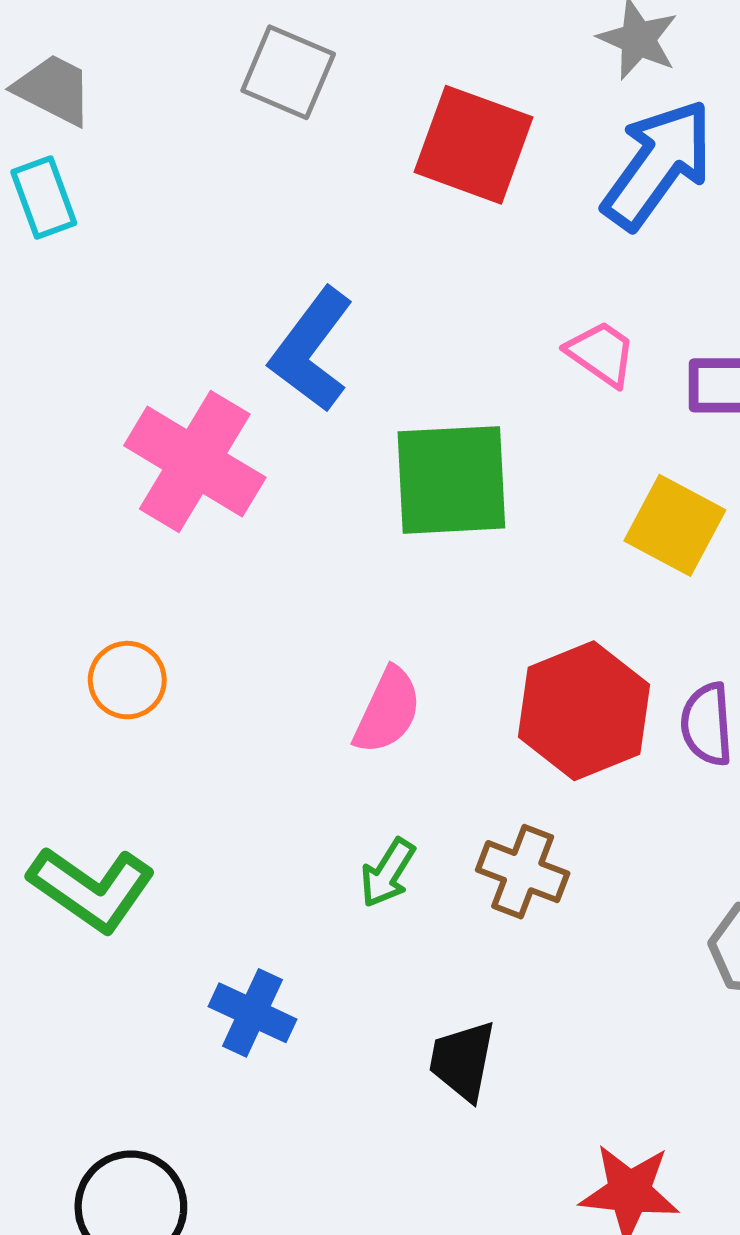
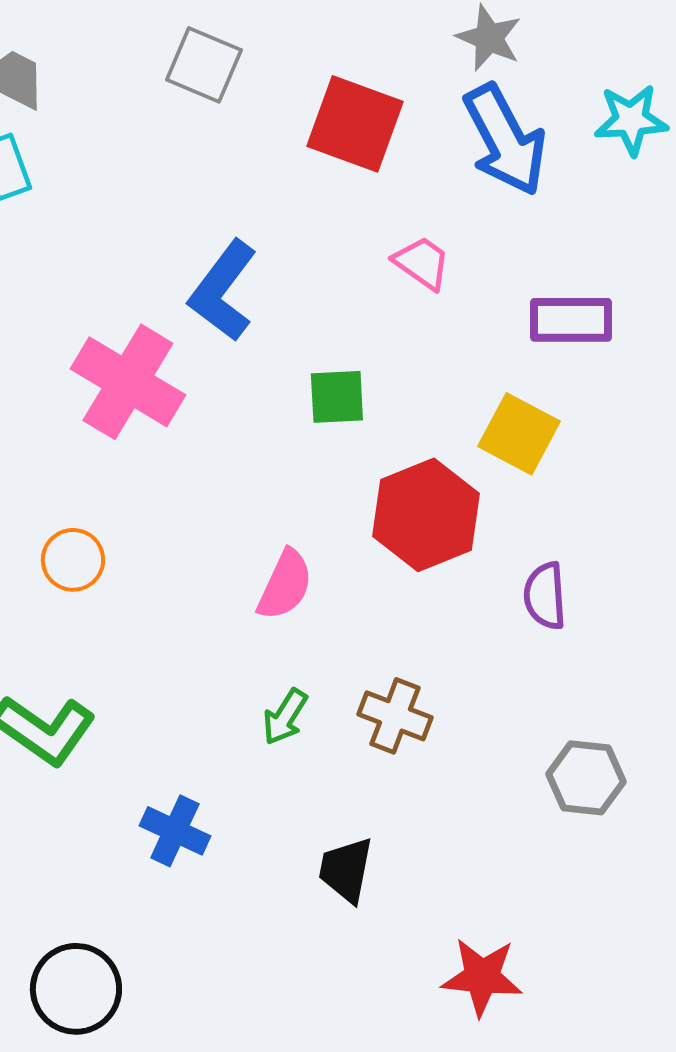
blue arrow: (658, 164) -> (505, 140), turned 116
pink trapezoid: (601, 353) -> (422, 263), moved
green square: (451, 480) -> (337, 397), size x0.6
red hexagon: (584, 711) -> (426, 515), moved

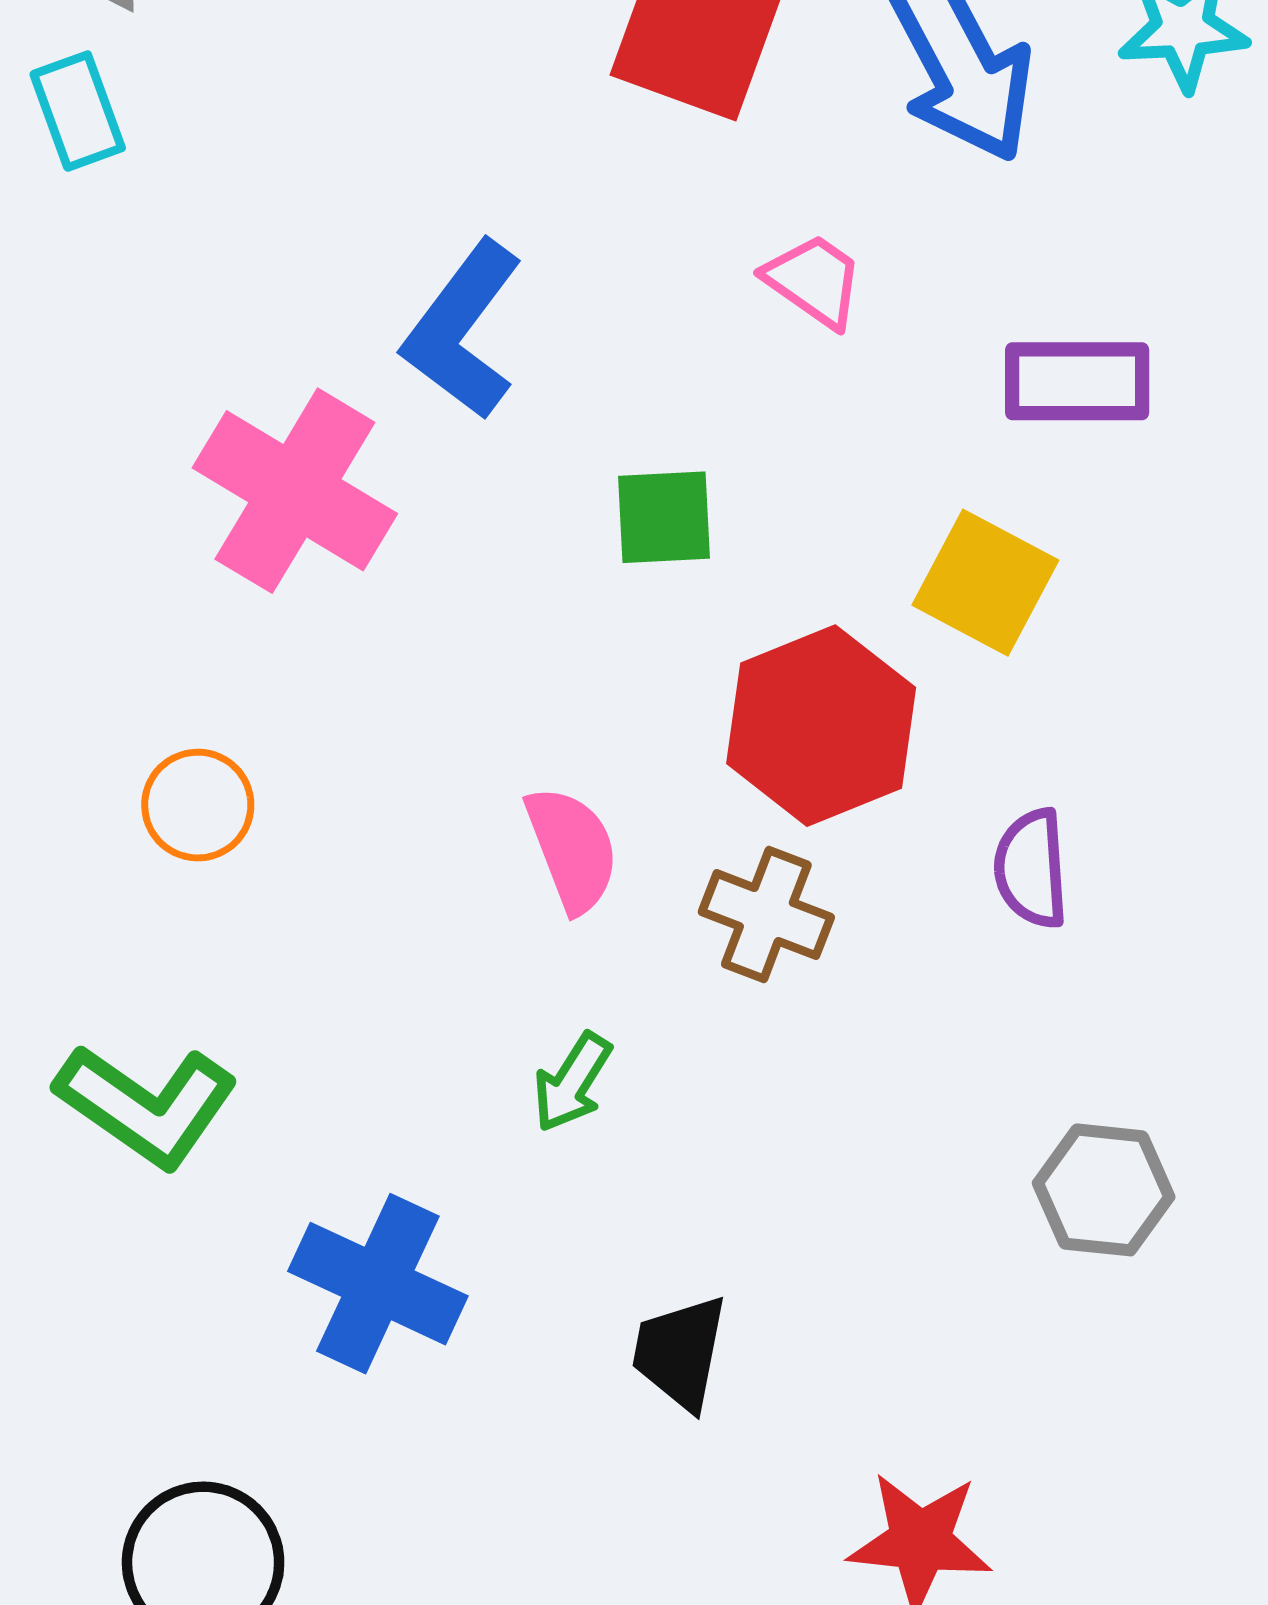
pink semicircle: (285, 585) -> (572, 849), turned -46
brown cross: (395, 716) -> (766, 915), moved
blue cross: (175, 831) -> (378, 1284), size x1.4

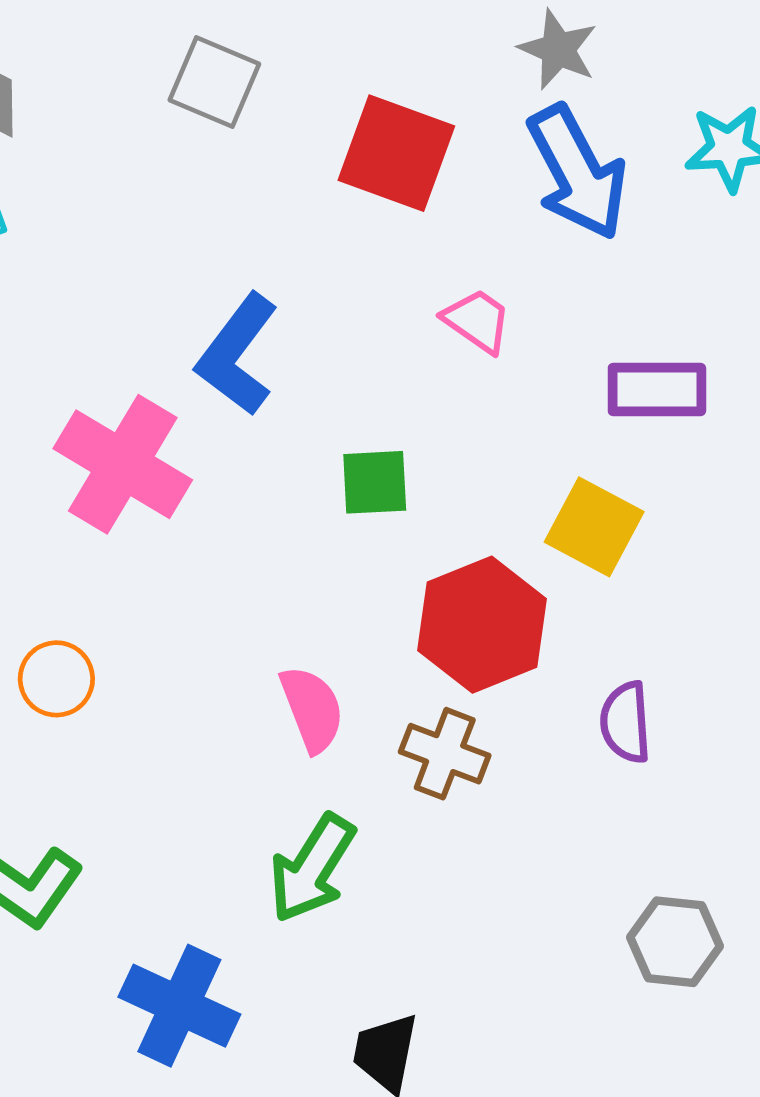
green arrow: (572, 1082) -> (312, 868), size x1.6

